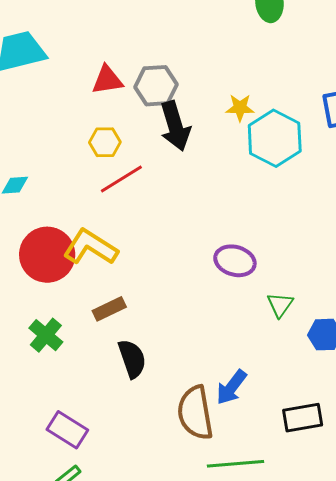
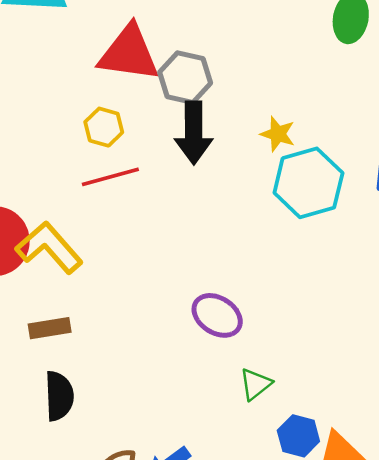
red triangle: (107, 80) -> (129, 53), size x1.6

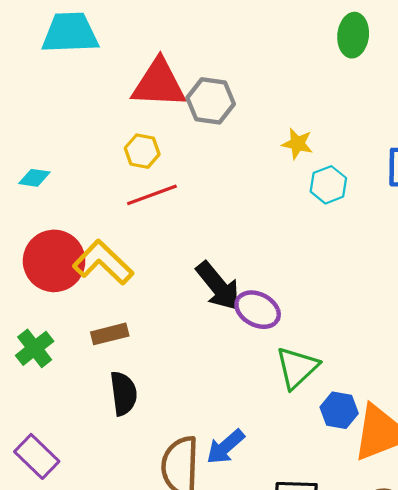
black arrow: (194, 133) -> (218, 286), moved, turned -34
cyan hexagon: (308, 183) -> (328, 185), size x0.6
green triangle: (256, 384) -> (297, 368), size x1.5

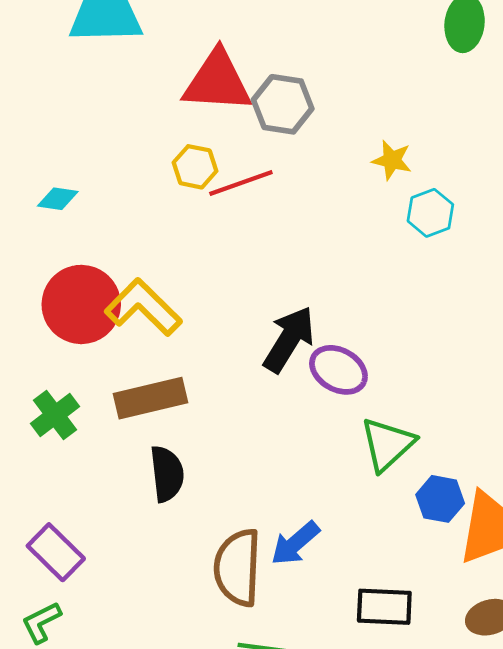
red line: (152, 195) -> (241, 183), moved
black arrow: (218, 286) -> (289, 339), turned -110
brown rectangle: (110, 334) -> (151, 398), size x1.5

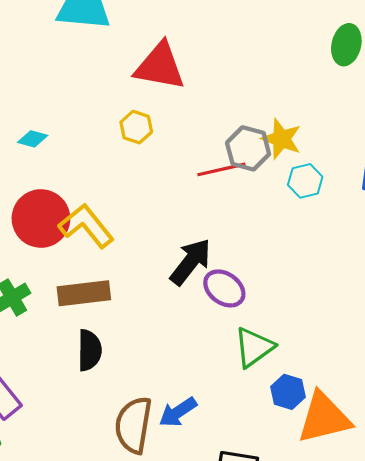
gray hexagon: (283, 104) -> (248, 148), moved
yellow star: (392, 160) -> (281, 139), size x1.4
red line: (241, 183) -> (221, 169), moved

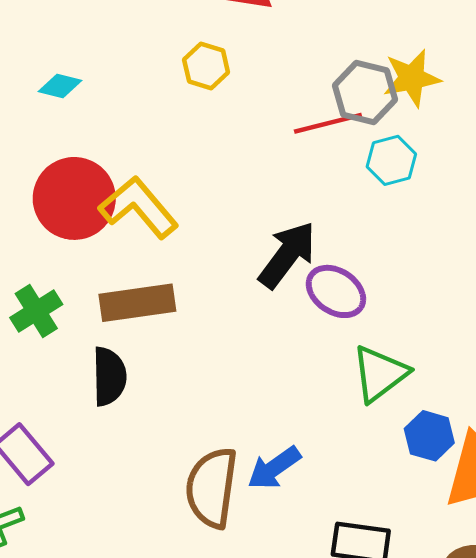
yellow star: (281, 139) -> (412, 78), turned -30
cyan hexagon: (305, 181) -> (391, 160), moved
black semicircle: (89, 350) -> (109, 376), moved

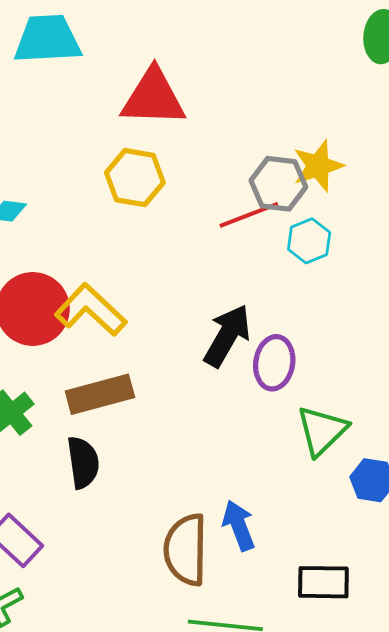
yellow hexagon: (206, 66) -> (135, 178), size x1.4
purple ellipse: (336, 291) -> (274, 363), turned 72
blue arrow: (274, 468) -> (239, 526), turned 111

